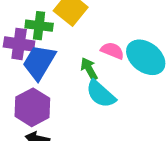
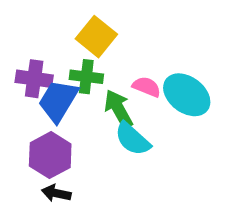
green cross: (39, 26) -> (86, 77), moved
green arrow: (89, 69) -> (118, 109), size x1.4

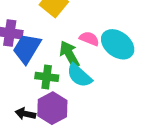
green cross: (86, 77) -> (47, 77), moved
purple hexagon: (50, 155) -> (52, 108), moved

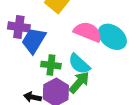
pink semicircle: (89, 39) -> (88, 32), size x1.6
green arrow: (69, 54) -> (79, 82), moved, turned 70

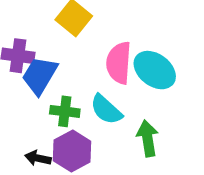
pink semicircle: (88, 32) -> (119, 63), turned -108
green arrow: (79, 82) -> (148, 138), moved, turned -50

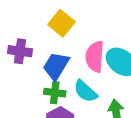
blue trapezoid: (40, 75) -> (56, 66), moved

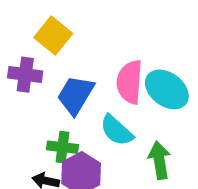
yellow square: (61, 23) -> (53, 35), moved
green cross: (55, 93) -> (63, 147), moved

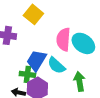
yellow square: (53, 35) -> (33, 14), moved
blue trapezoid: (76, 95) -> (36, 60), moved

